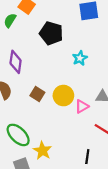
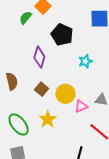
purple diamond: (16, 62) -> (39, 57), moved
yellow star: (42, 151) -> (48, 119), moved

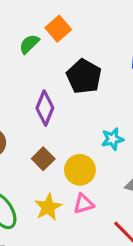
cyan star: (85, 61) -> (113, 139), moved
pink triangle: (81, 106) -> (84, 204), moved

